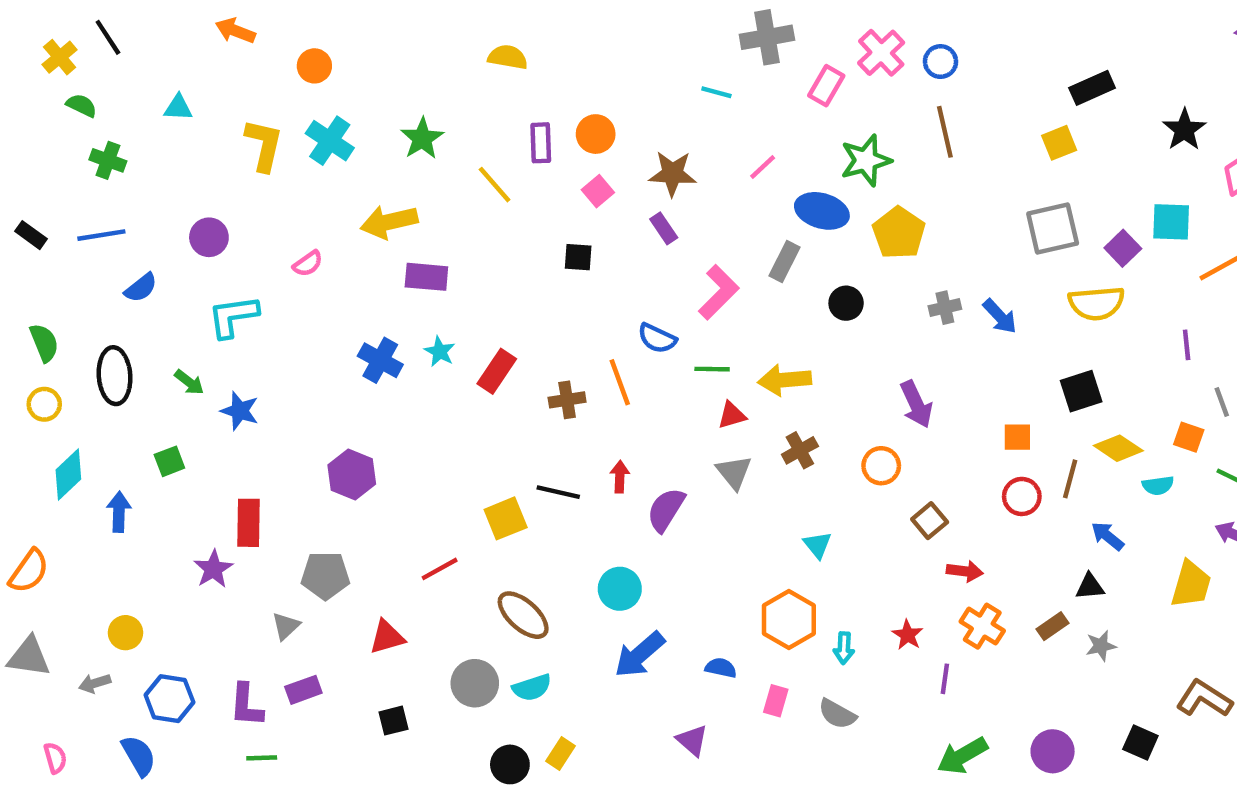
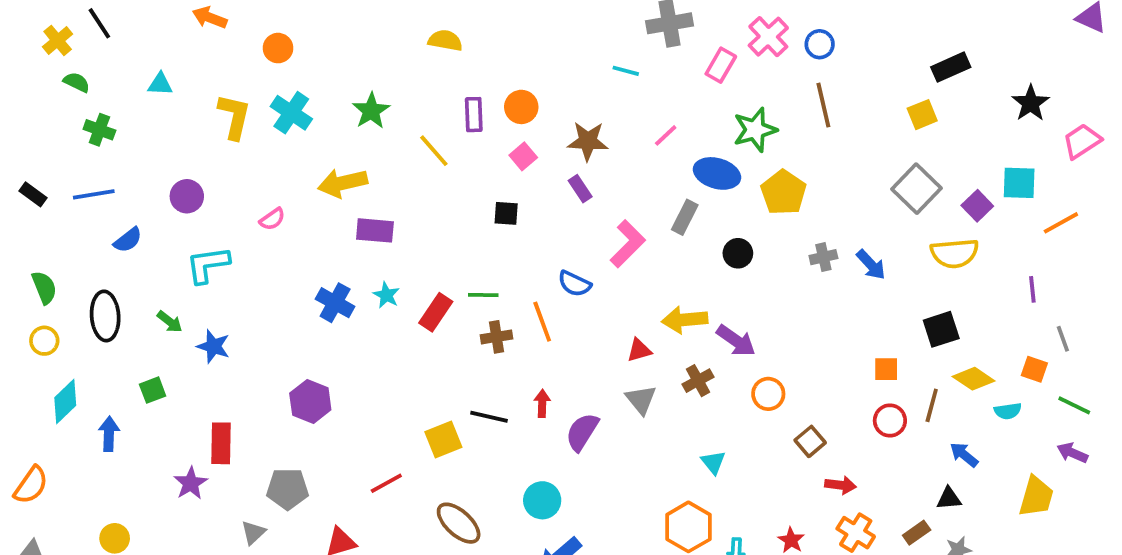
gray square: (1053, 228) -> (917, 189), turned -33
green line: (712, 369) -> (483, 295), moved
purple arrow: (916, 404) -> (736, 341), moved, turned -30

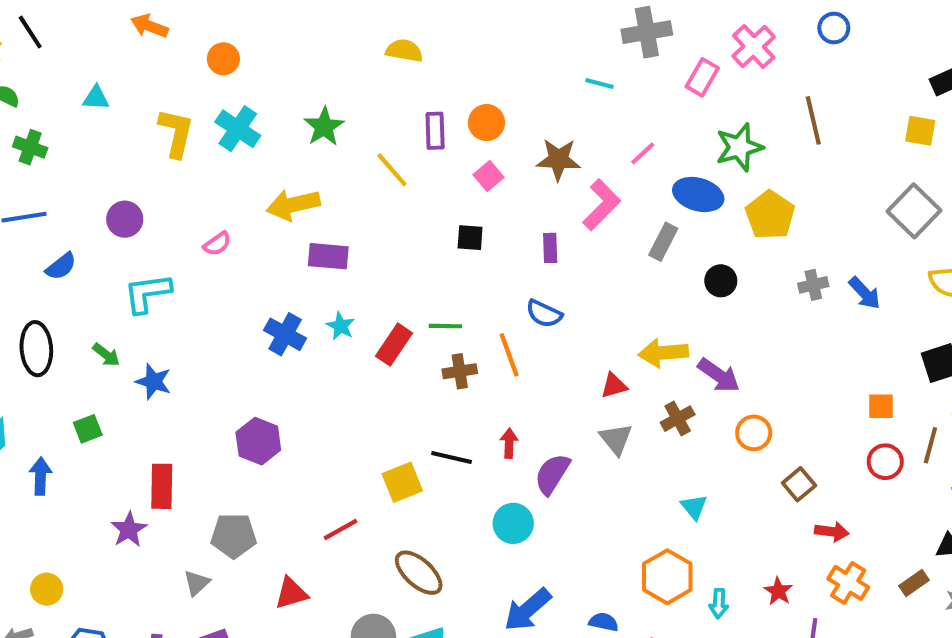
blue circle: (820, 44) -> (834, 28), moved
yellow square: (922, 115) -> (920, 131), turned 32
purple rectangle: (580, 189) -> (550, 248), moved, turned 32
pink L-shape: (628, 244) -> (602, 205), moved
cyan circle: (542, 500) -> (513, 523), moved

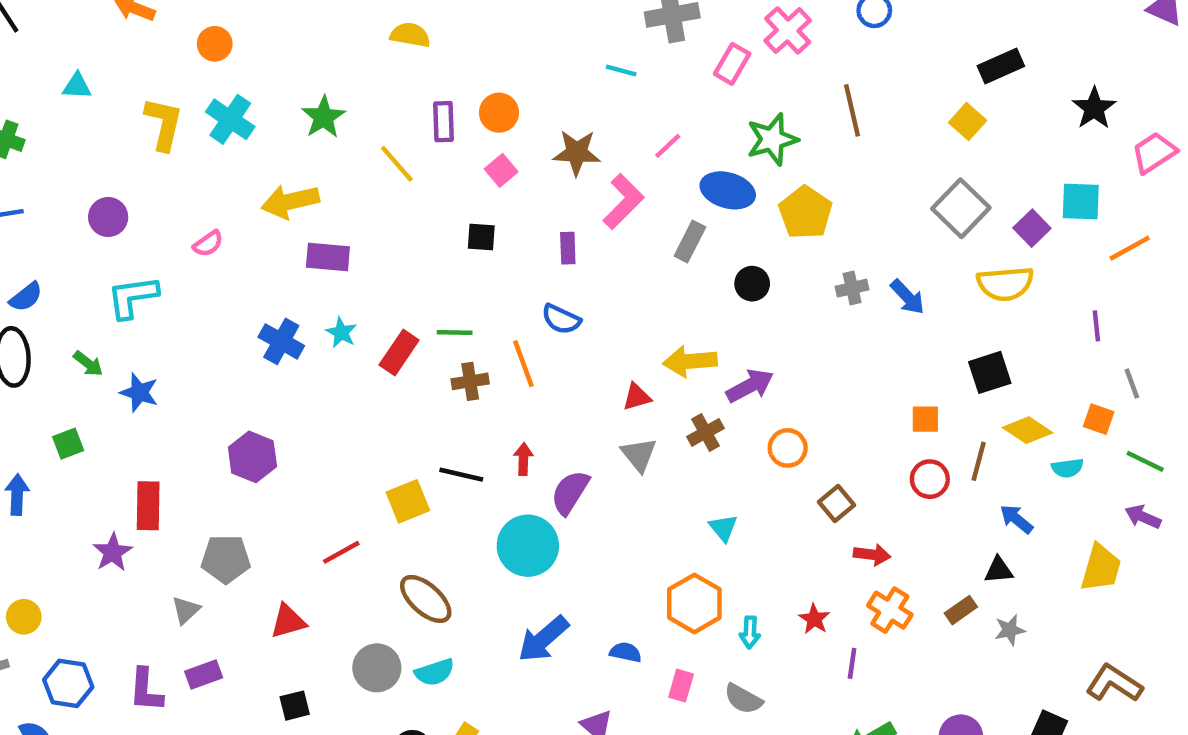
yellow square: (920, 131) -> (968, 122), turned 32
blue semicircle: (61, 266) -> (26, 297), moved
purple arrow: (719, 375) -> (750, 386), turned -63
cyan circle: (513, 523) -> (528, 546), size x1.4

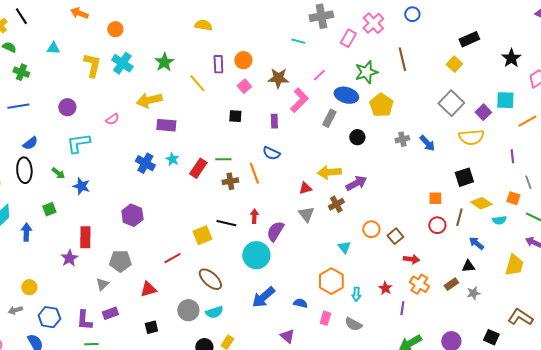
orange circle: (788, 448) -> (371, 229), moved

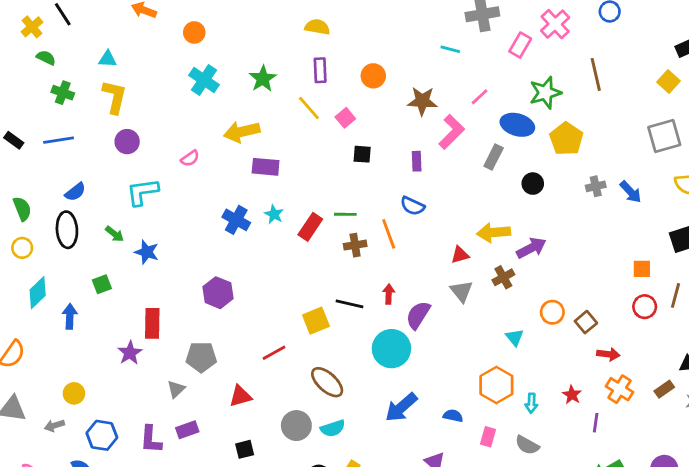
purple rectangle: (218, 64) -> (320, 70), moved
yellow L-shape: (92, 65) -> (115, 97), moved
pink square: (244, 86) -> (345, 118), moved
gray square: (451, 103) -> (664, 136), turned 30

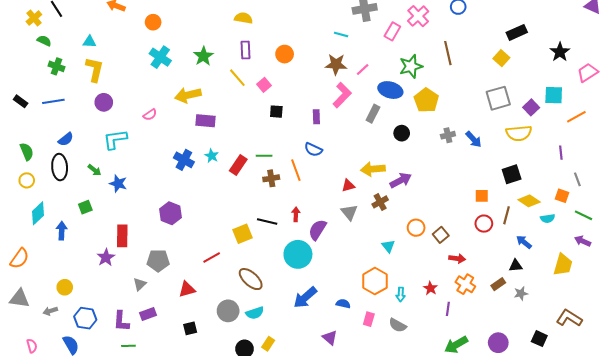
brown star: (422, 101) -> (336, 64), moved

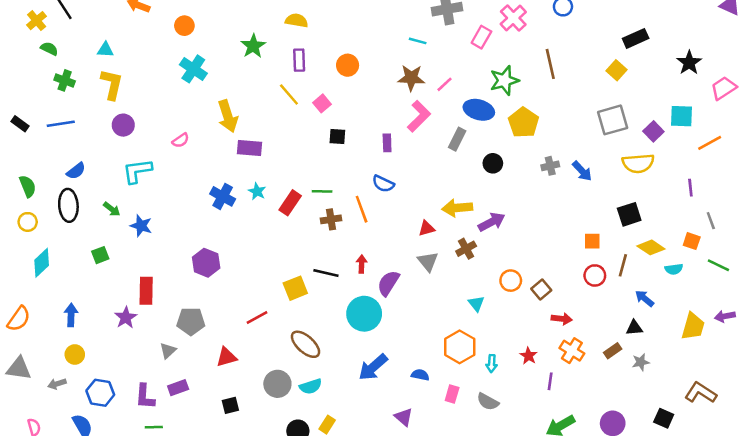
green star: (203, 56) -> (253, 46), moved
yellow arrow: (188, 95) -> (228, 116), turned -95
blue arrow: (62, 231) -> (71, 315), moved
purple arrow: (582, 241) -> (725, 316), moved, turned -35

